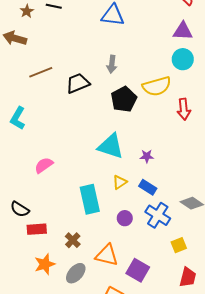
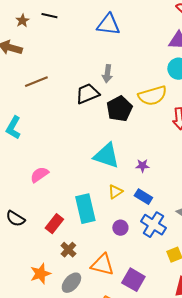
black trapezoid: (78, 83) -> (87, 94), moved
red rectangle: (37, 229) -> (54, 224), moved, turned -48

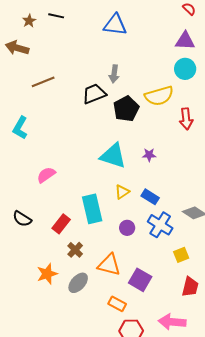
purple star: (142, 166) -> (149, 155), moved

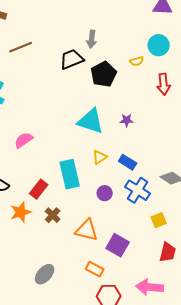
cyan circle: (185, 69) -> (159, 45), moved
yellow semicircle: (159, 96) -> (137, 61), size x0.5
orange star: (47, 274) -> (21, 212), moved
gray ellipse: (78, 283) -> (45, 274), moved

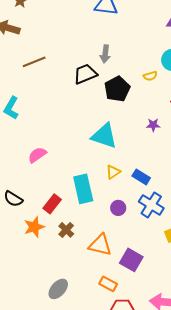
purple star: (127, 120) -> (153, 125), moved

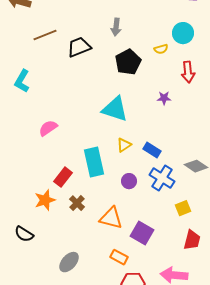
black trapezoid: (85, 74) -> (79, 47), moved
black semicircle: (13, 199) -> (24, 234), moved

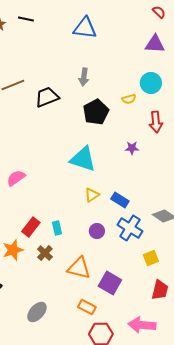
cyan rectangle: (94, 162) -> (57, 228), moved, size x0.5

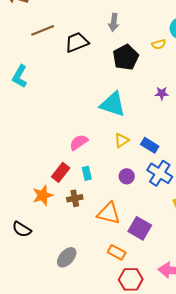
pink semicircle: (16, 178) -> (79, 142), moved
brown cross: (45, 253) -> (75, 198), turned 35

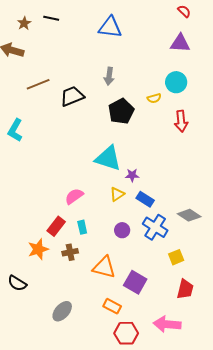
purple star: (162, 93) -> (132, 175), moved

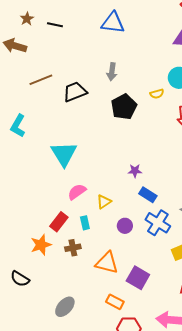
black line: (51, 18) -> (55, 25), moved
cyan triangle: (108, 158) -> (64, 154), moved, turned 40
yellow triangle: (117, 194) -> (104, 202), moved

